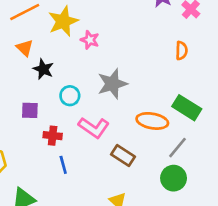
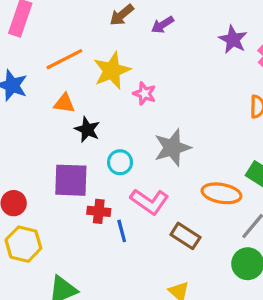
orange triangle: (25, 48) -> (64, 103), turned -36
purple square: (30, 110) -> (71, 180), size x1.6
blue line: (63, 165) -> (122, 231), moved

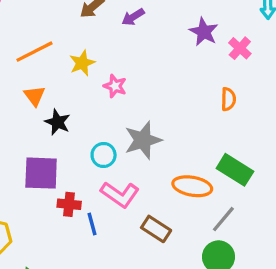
yellow star: (112, 71) -> (82, 63), size x0.7
orange triangle: (64, 103) -> (35, 96), turned 45
cyan circle: (120, 162) -> (104, 155), moved

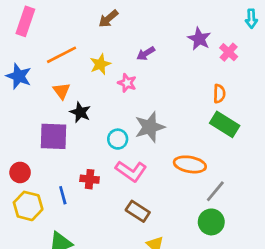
purple arrow: (133, 17) -> (146, 53), moved
green rectangle: (235, 170) -> (225, 124), moved
purple square: (41, 173) -> (53, 136), moved
blue line: (92, 224) -> (63, 195), moved
brown rectangle: (156, 229) -> (138, 211), moved

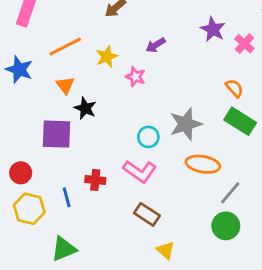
orange semicircle: (219, 94) -> (234, 88), turned -42
gray star: (150, 127) -> (186, 124), moved
cyan circle: (118, 139) -> (148, 137), moved

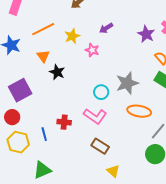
purple star: (213, 29) -> (146, 34), moved
purple square: (57, 134) -> (20, 90), moved, turned -30

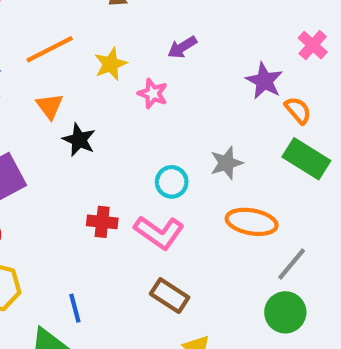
purple star: (146, 34) -> (264, 81), moved
gray star: (127, 83) -> (226, 163), size x0.7
red cross: (64, 122) -> (102, 222), moved
blue line: (44, 134) -> (75, 308), moved

